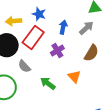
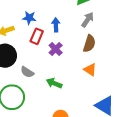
gray arrow: (86, 28) -> (88, 20), moved
red rectangle: (33, 37) -> (37, 36), moved, size x0.7
orange triangle: (74, 77) -> (90, 70), moved

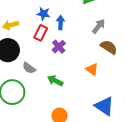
blue star: (29, 18) -> (43, 14), moved
gray arrow: (88, 20) -> (99, 26), moved
brown semicircle: (89, 44) -> (109, 47), moved, turned -78

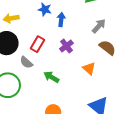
red rectangle: (41, 33) -> (38, 44), moved
purple cross: (59, 47) -> (66, 46), moved

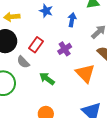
blue arrow: (61, 20) -> (72, 20), moved
orange triangle: (89, 68) -> (85, 73), size x1.5

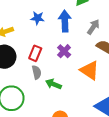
blue arrow: (72, 20) -> (65, 21), size x1.5
gray semicircle: (23, 62) -> (37, 72), moved, turned -136

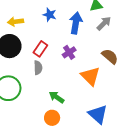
gray arrow: (93, 27) -> (104, 23), moved
green arrow: (54, 84) -> (57, 97), moved

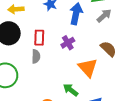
red rectangle: (40, 49) -> (39, 38), turned -35
green arrow: (57, 97) -> (71, 90), moved

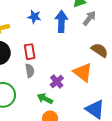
purple cross: (68, 43) -> (57, 82), moved
green arrow: (71, 90) -> (45, 99), moved

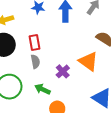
green arrow: (45, 99) -> (42, 89), moved

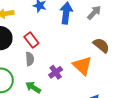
red rectangle: (35, 43) -> (31, 40), turned -35

